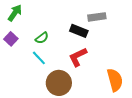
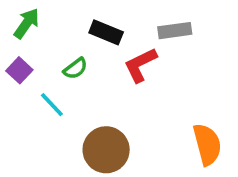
black rectangle: (79, 31) -> (106, 32), moved
red L-shape: (78, 57) -> (140, 65), moved
cyan line: (39, 58) -> (52, 105), moved

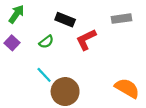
gray rectangle: (175, 31) -> (121, 19), moved
cyan line: (52, 105) -> (44, 75), moved
orange semicircle: (207, 144) -> (127, 88), turned -45

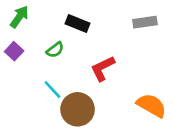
red L-shape: (86, 40) -> (103, 68), moved

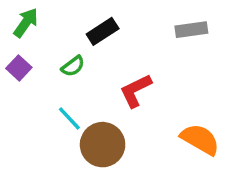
black rectangle: (78, 23) -> (103, 31), turned -55

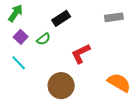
purple square: (19, 68) -> (21, 37), moved
cyan line: (69, 118) -> (19, 63), moved

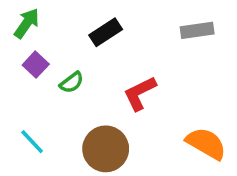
green semicircle: (43, 39) -> (72, 82), moved
cyan line: (19, 63) -> (32, 142), moved

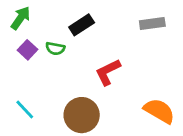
green semicircle: (72, 82) -> (55, 48), moved, turned 48

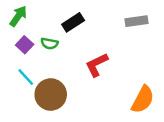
cyan line: (25, 109) -> (26, 77), moved
orange semicircle: (159, 111) -> (143, 99), turned 88
brown circle: (82, 115) -> (51, 95), moved

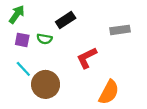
gray rectangle: (137, 21) -> (120, 30), moved
purple square: (25, 45) -> (22, 40), turned -32
orange semicircle: (143, 99) -> (109, 92), moved

